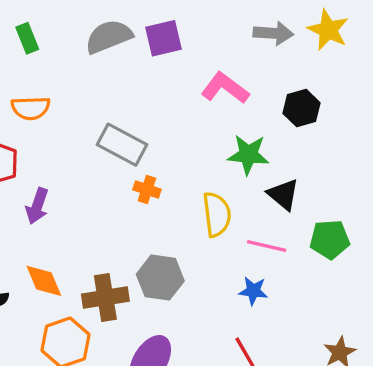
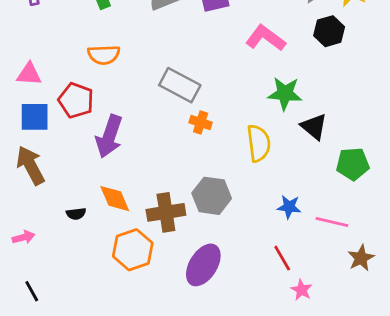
black hexagon: (302, 108) -> (329, 31), moved
purple arrow: (37, 206) -> (109, 136), size x1.4
pink line: (267, 246) -> (332, 222), moved

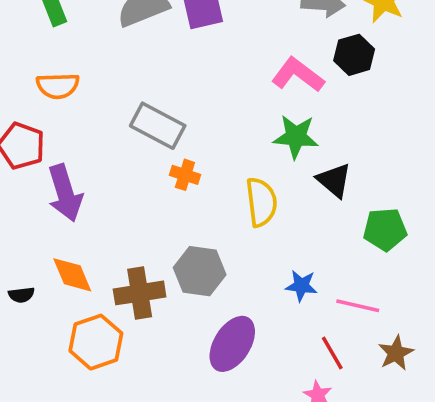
pink L-shape: (266, 38) -> (298, 75), moved
purple arrow: (109, 136) -> (65, 193), turned -36
red line: (282, 258) -> (332, 353), moved
purple ellipse: (203, 265) -> (232, 344), moved

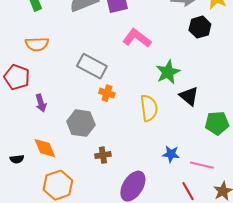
pink L-shape: (298, 75) -> (137, 38), moved
green star: (296, 137) -> (168, 72), turned -30
purple arrow: (65, 193) -> (41, 103), size x0.6
gray hexagon: (200, 271) -> (81, 123), moved
brown cross: (140, 293) -> (103, 155), moved, size x0.6

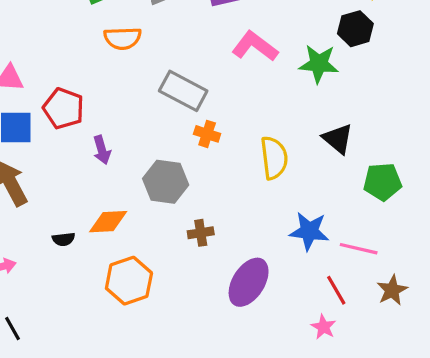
orange semicircle: (37, 44) -> (123, 38), moved
green star: (168, 72) -> (319, 64), moved, turned 30
orange diamond: (45, 148) -> (108, 222), turned -70
blue star: (171, 154) -> (309, 231), size x1.4

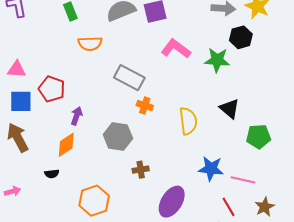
purple arrow: (102, 150) -> (77, 116), turned -144
orange diamond: (108, 222) -> (66, 145), moved, turned -30

